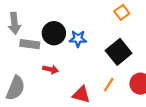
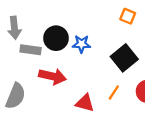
orange square: (122, 12) -> (128, 16), turned -32
red arrow: (51, 69) -> (53, 76), size x1.6

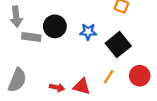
blue star: (81, 44) -> (88, 32), moved
red arrow: (53, 76) -> (57, 88), moved, size x0.6

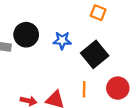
orange line: (109, 77) -> (84, 89), turned -32

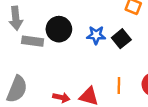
black square: (95, 54) -> (121, 39), moved, size x0.7

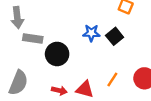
black circle: (59, 29) -> (57, 54), moved
orange line: (119, 85) -> (112, 79), turned 32

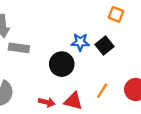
black circle: (57, 54) -> (62, 64), moved

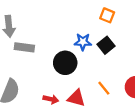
orange square: (116, 14) -> (107, 15), moved
orange line: (102, 91) -> (104, 88), turned -72

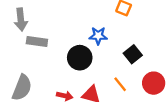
black square: (106, 45) -> (133, 54), moved

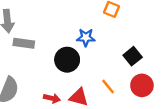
black square: (133, 54) -> (133, 56), moved

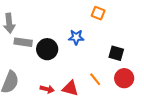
black square: (133, 56) -> (116, 53), turned -35
black circle: (67, 60) -> (47, 49), moved

